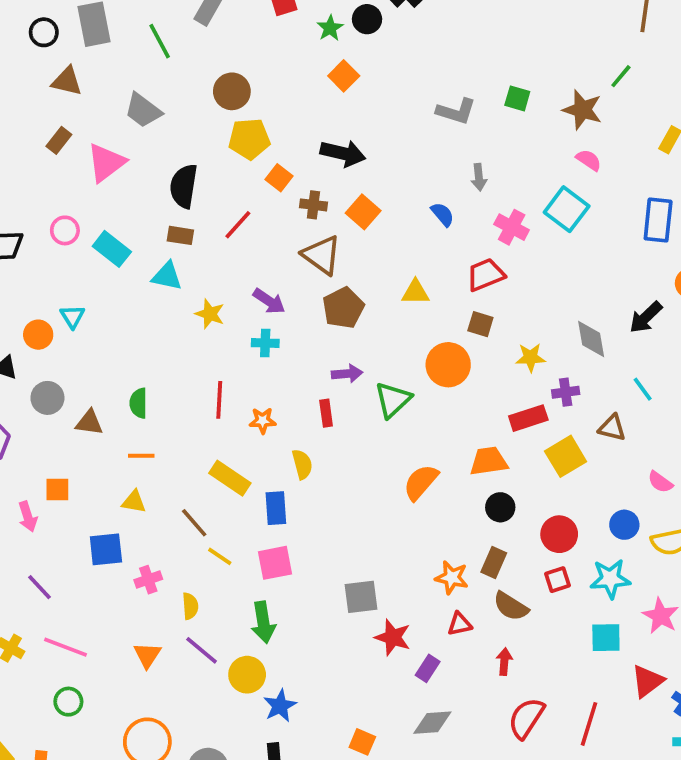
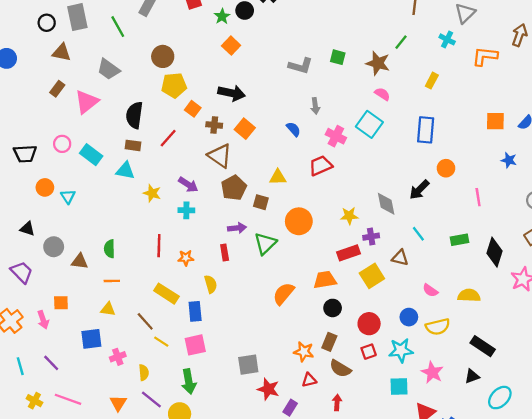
brown square: (480, 324) -> (261, 202), moved
orange circle: (38, 335) -> (45, 187), moved

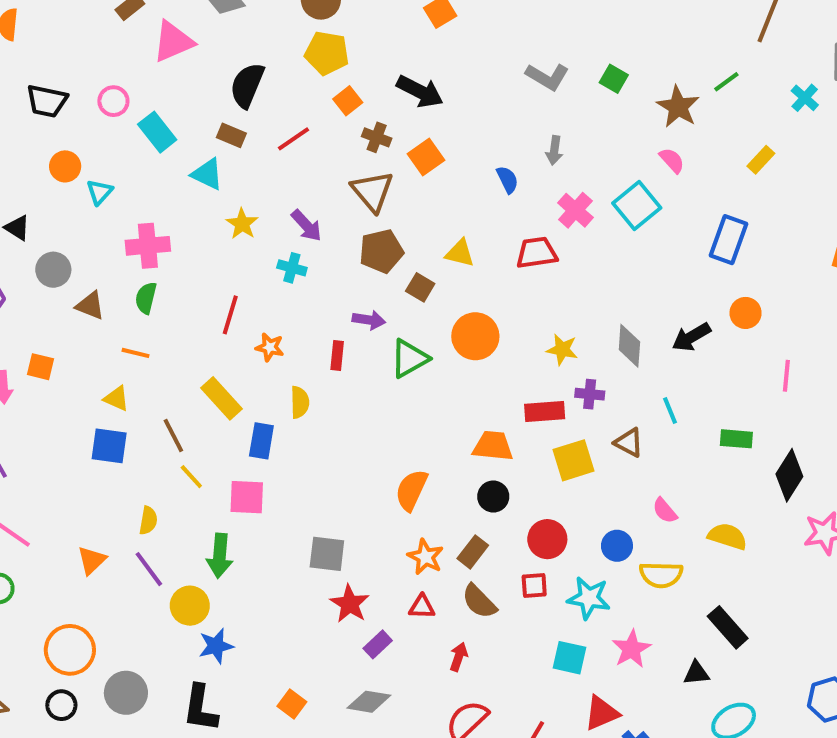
orange semicircle: (284, 294) -> (411, 490), moved, turned -30
blue square: (91, 339) -> (109, 446), moved
pink cross: (118, 357) -> (148, 246), moved, size x1.5

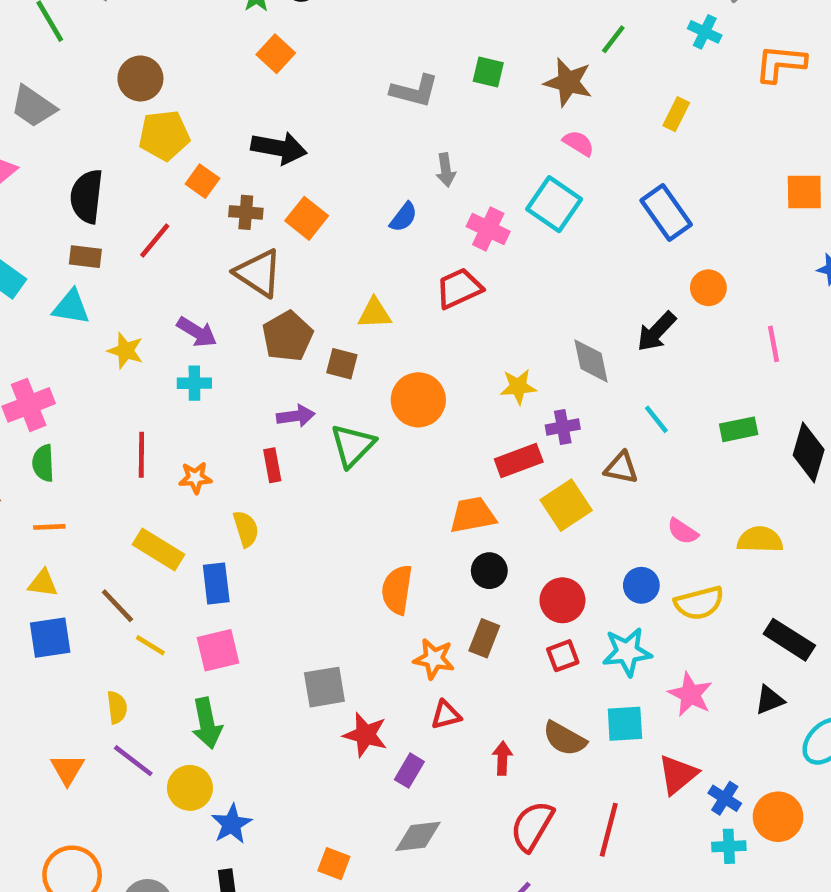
blue semicircle: (507, 180) -> (403, 217), turned 80
blue rectangle: (728, 240) -> (666, 212), turned -39
brown semicircle: (479, 601) -> (565, 739), moved

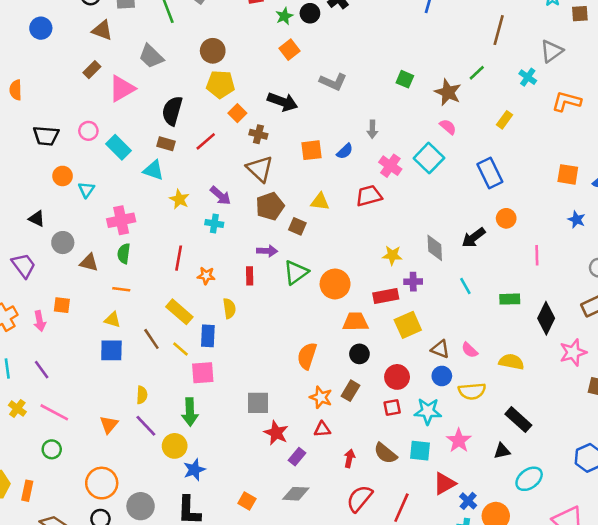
gray L-shape: (415, 91) -> (333, 82), moved
orange square: (307, 218) -> (312, 150), moved, turned 35
orange circle: (418, 400) -> (335, 284), moved
brown triangle: (621, 468) -> (440, 349), moved
yellow line: (150, 645) -> (181, 349), moved

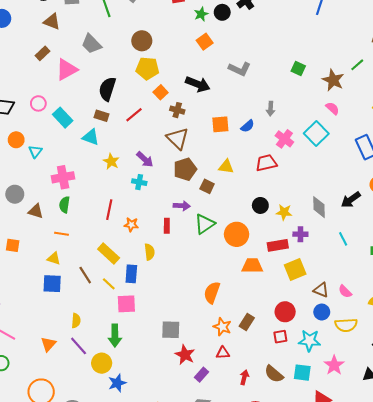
black circle: (359, 354) -> (260, 205), moved

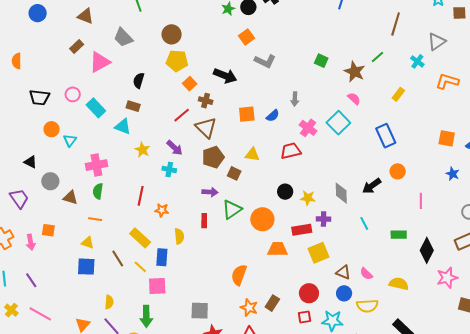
orange square: (205, 42) -> (247, 37), moved
black semicircle: (107, 89) -> (139, 80), size x0.7
red line: (134, 115) -> (182, 115), moved
red rectangle: (167, 226) -> (204, 221), moved

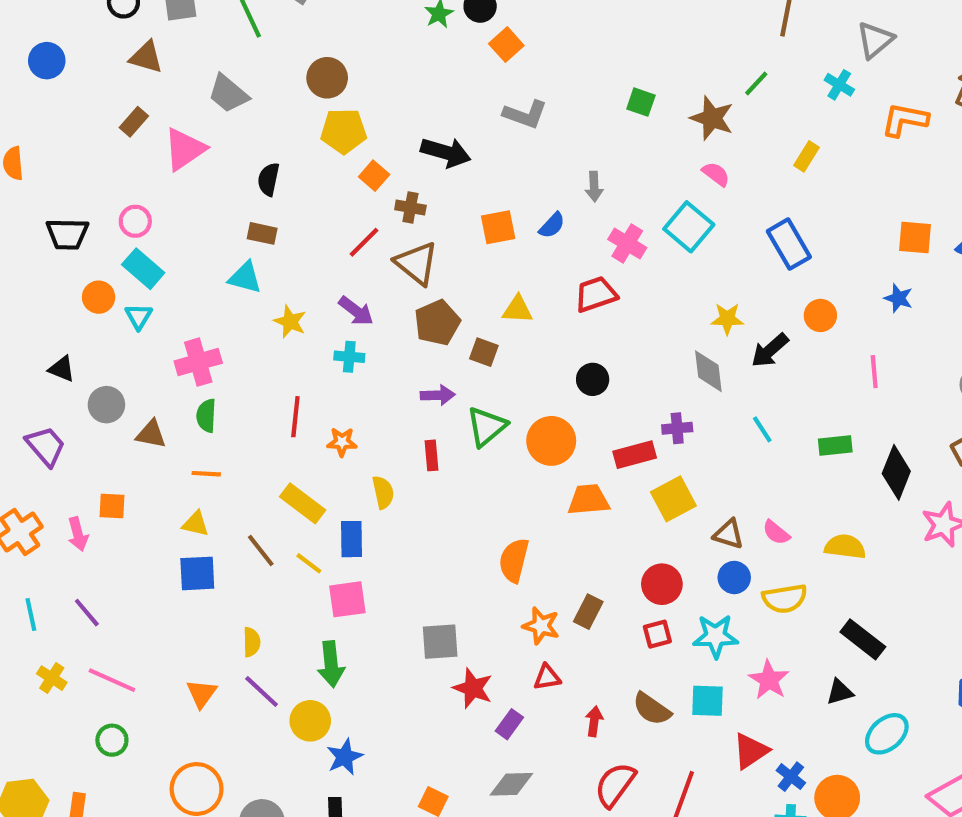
orange square: (247, 37) -> (506, 45), moved
cyan rectangle: (96, 108) -> (143, 269), moved
blue star: (453, 174) -> (899, 298), moved
yellow star: (308, 198) -> (727, 319), moved

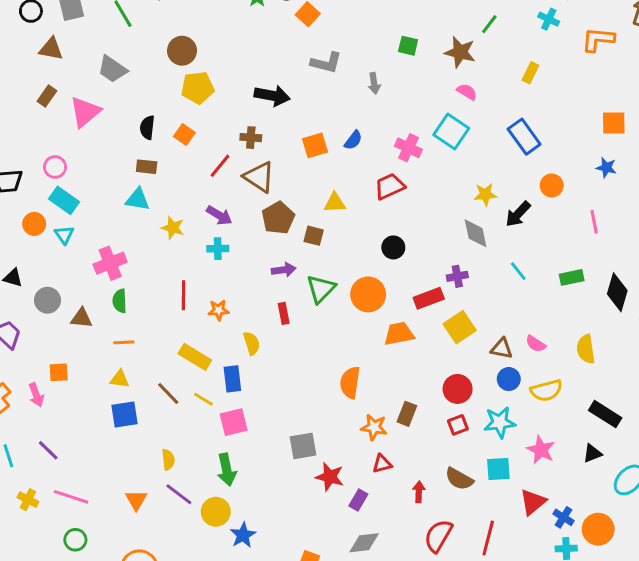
orange square: (374, 176) -> (184, 135), moved
gray arrow: (594, 187) -> (374, 83), moved
yellow semicircle: (845, 547) -> (586, 349), turned -100

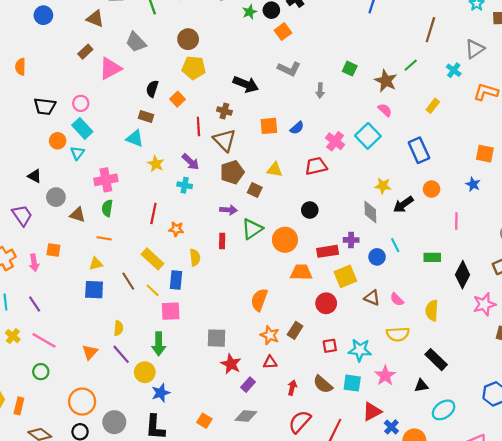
red line: (220, 166) -> (198, 127), turned -54
yellow triangle: (120, 379) -> (96, 264), turned -32
blue circle: (509, 379) -> (377, 257), moved
red circle: (458, 389) -> (326, 303), moved

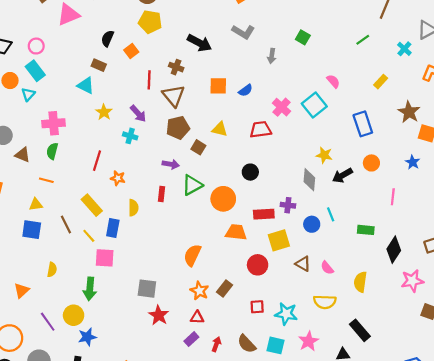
brown star: (386, 81) -> (409, 112), moved
purple line: (121, 354) -> (48, 322), moved
purple rectangle: (248, 385) -> (191, 339), moved

